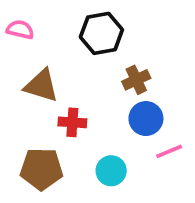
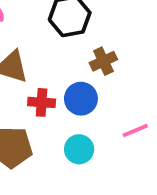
blue circle: (146, 119) -> (81, 99), moved

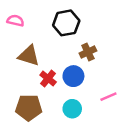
red cross: (42, 102) -> (48, 79), turned 35

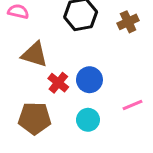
brown cross: (88, 52) -> (128, 22), moved

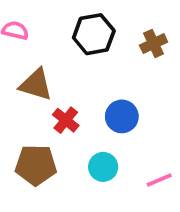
blue circle: (89, 80) -> (122, 116), moved
pink line: (133, 105) -> (159, 180), moved

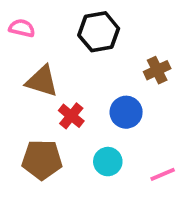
brown cross: (154, 44) -> (157, 70), moved

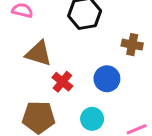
brown cross: (157, 70) -> (132, 45), turned 36

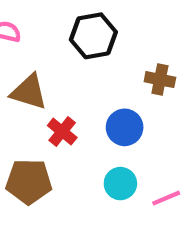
cyan circle: (92, 119) -> (120, 184), moved

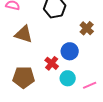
brown cross: (160, 80) -> (87, 28), turned 32
red cross: (62, 132) -> (52, 63), moved

